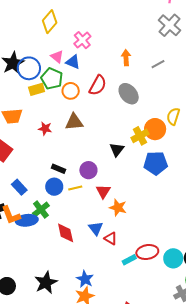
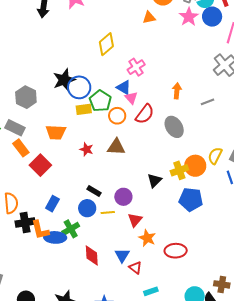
pink triangle: (57, 57) -> (131, 98), moved
blue rectangle: (19, 187) -> (52, 204), turned 63
red ellipse: (147, 252) -> (176, 251), moved

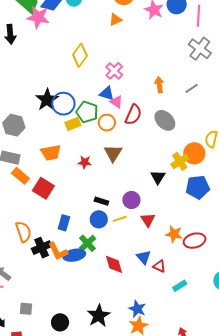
brown triangle: (116, 147) -> (113, 153), turned -48
orange star: (147, 238) -> (174, 234), moved

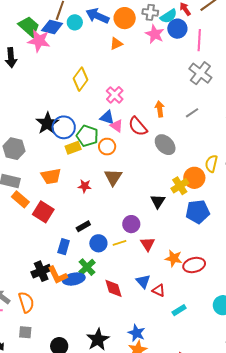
red semicircle: (133, 115) -> (138, 126), moved, turned 115
black rectangle: (101, 201) -> (83, 226), moved, turned -48
orange semicircle: (23, 232) -> (26, 302), moved

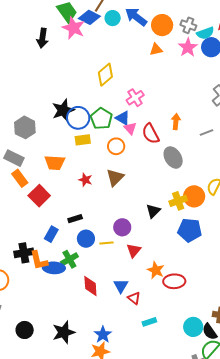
orange triangle: (116, 44) -> (156, 49), moved
green pentagon: (87, 136) -> (101, 119), moved

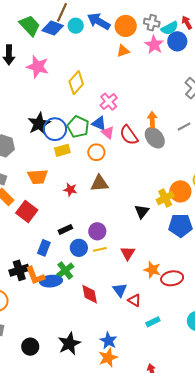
pink star: (73, 28) -> (38, 67), moved
gray ellipse: (173, 158) -> (155, 138), moved
brown triangle: (115, 178) -> (100, 183), turned 48
purple circle: (122, 227) -> (97, 231), moved

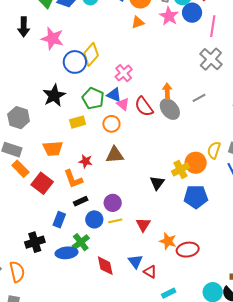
blue circle: (55, 129) -> (75, 62), moved
orange L-shape: (35, 276) -> (73, 179), moved

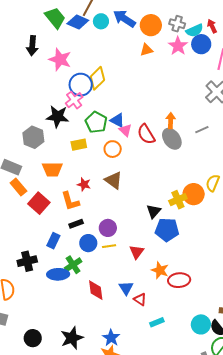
pink cross: (124, 73) -> (74, 100), moved
black star: (54, 96) -> (57, 116), turned 30
gray hexagon: (19, 118) -> (33, 137), moved
brown triangle: (115, 155) -> (114, 180), turned 36
blue pentagon: (196, 197) -> (167, 230), moved

